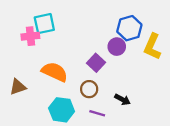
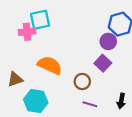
purple square: (96, 63) -> (103, 63), moved
black arrow: (122, 99) -> (121, 101), moved, turned 72
cyan hexagon: (62, 110) -> (36, 101), moved

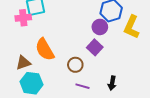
orange semicircle: (50, 65) -> (45, 49), turned -145
brown triangle: (15, 79) -> (23, 63), moved

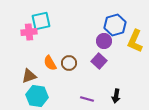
orange semicircle: (45, 49) -> (50, 63), size x0.7
brown circle: (75, 65) -> (69, 63), moved

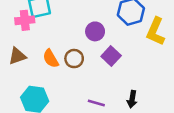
purple circle: (104, 41) -> (95, 31), moved
brown triangle: (29, 76) -> (17, 56), moved

